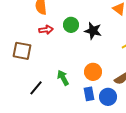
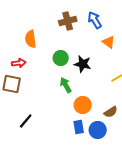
red arrow: (46, 30) -> (19, 63), moved
green arrow: (63, 78) -> (66, 85), moved

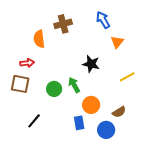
brown cross: (68, 21) -> (63, 24), moved
orange triangle: (109, 42) -> (117, 42), turned 32
green circle: (61, 58) -> (54, 89), moved
blue rectangle: (79, 127) -> (79, 123), moved

